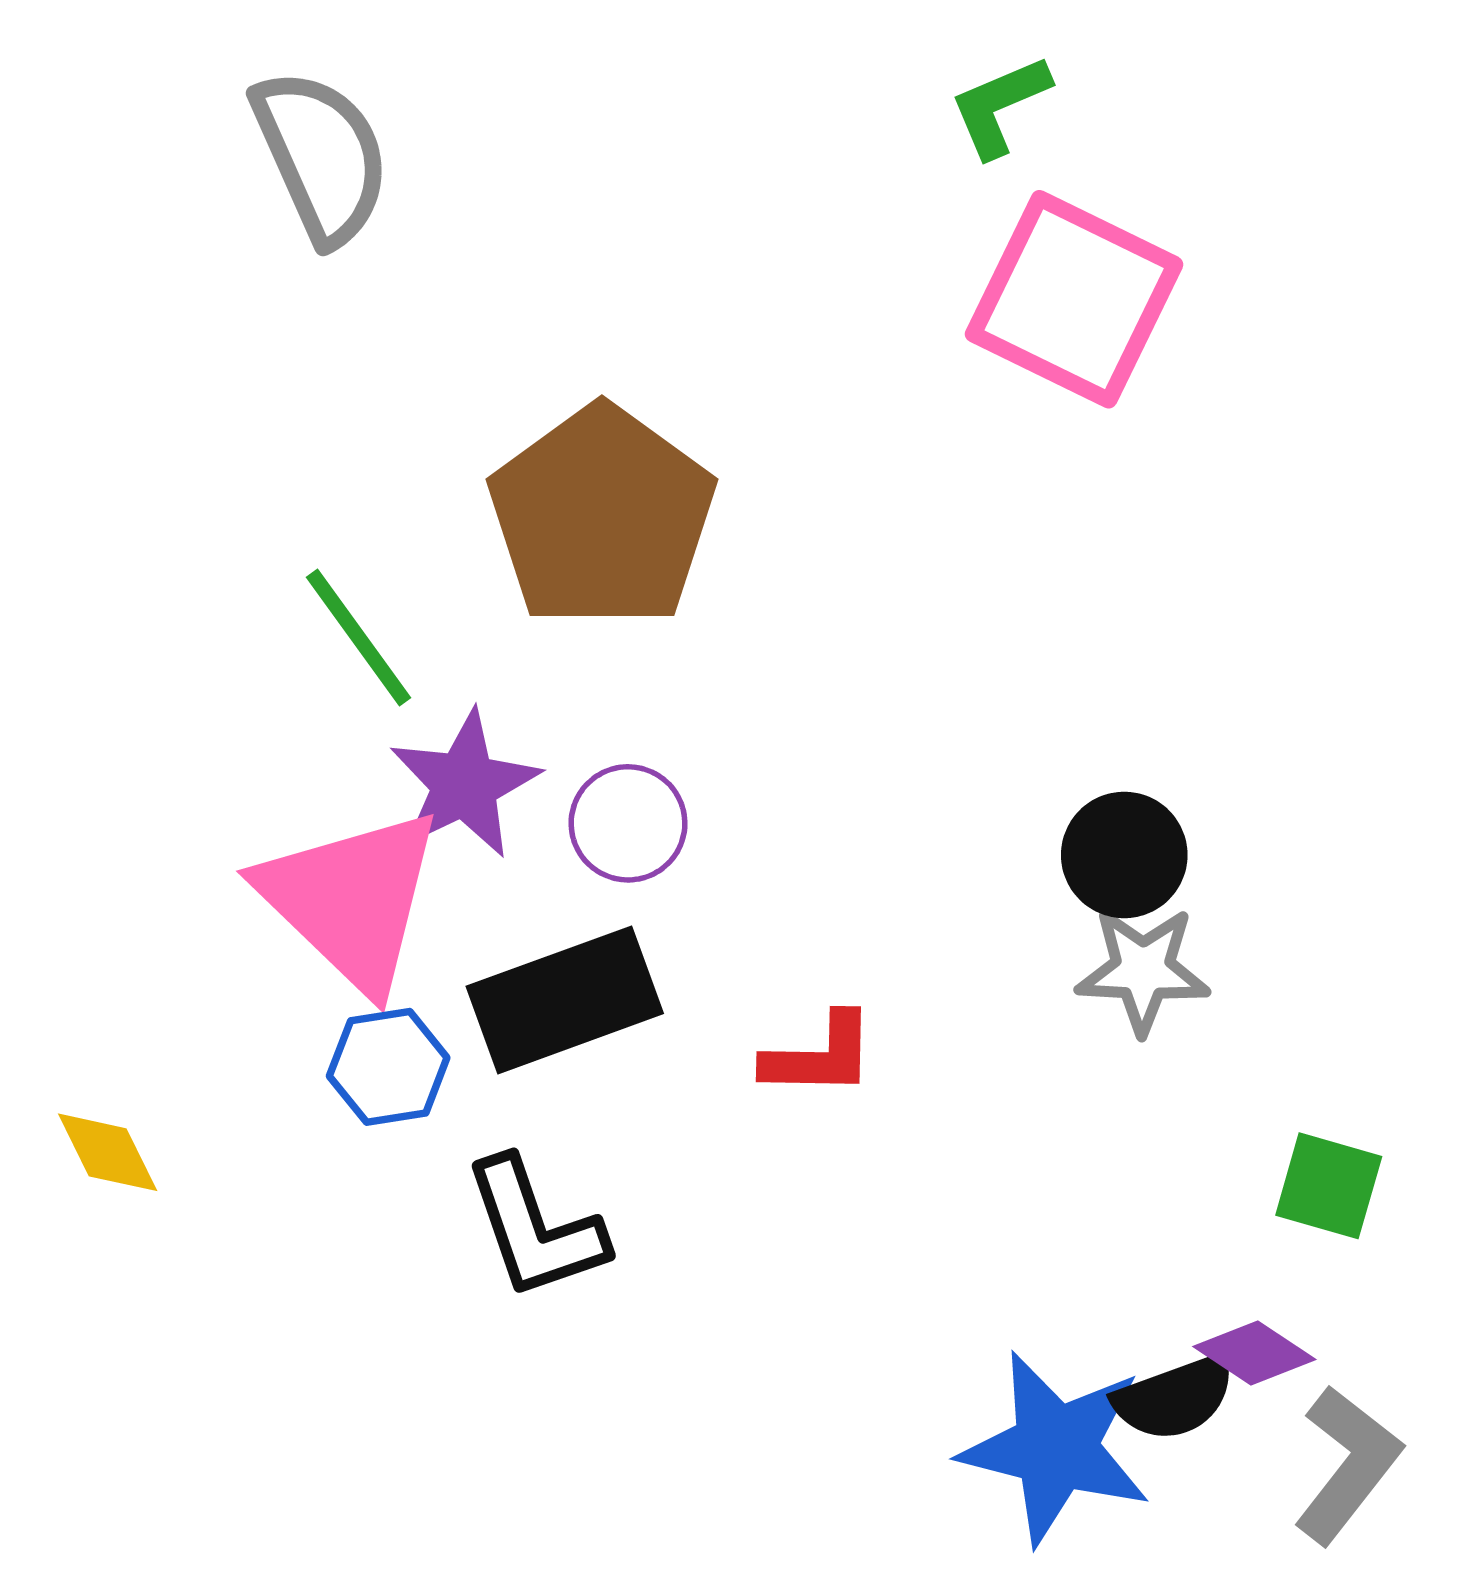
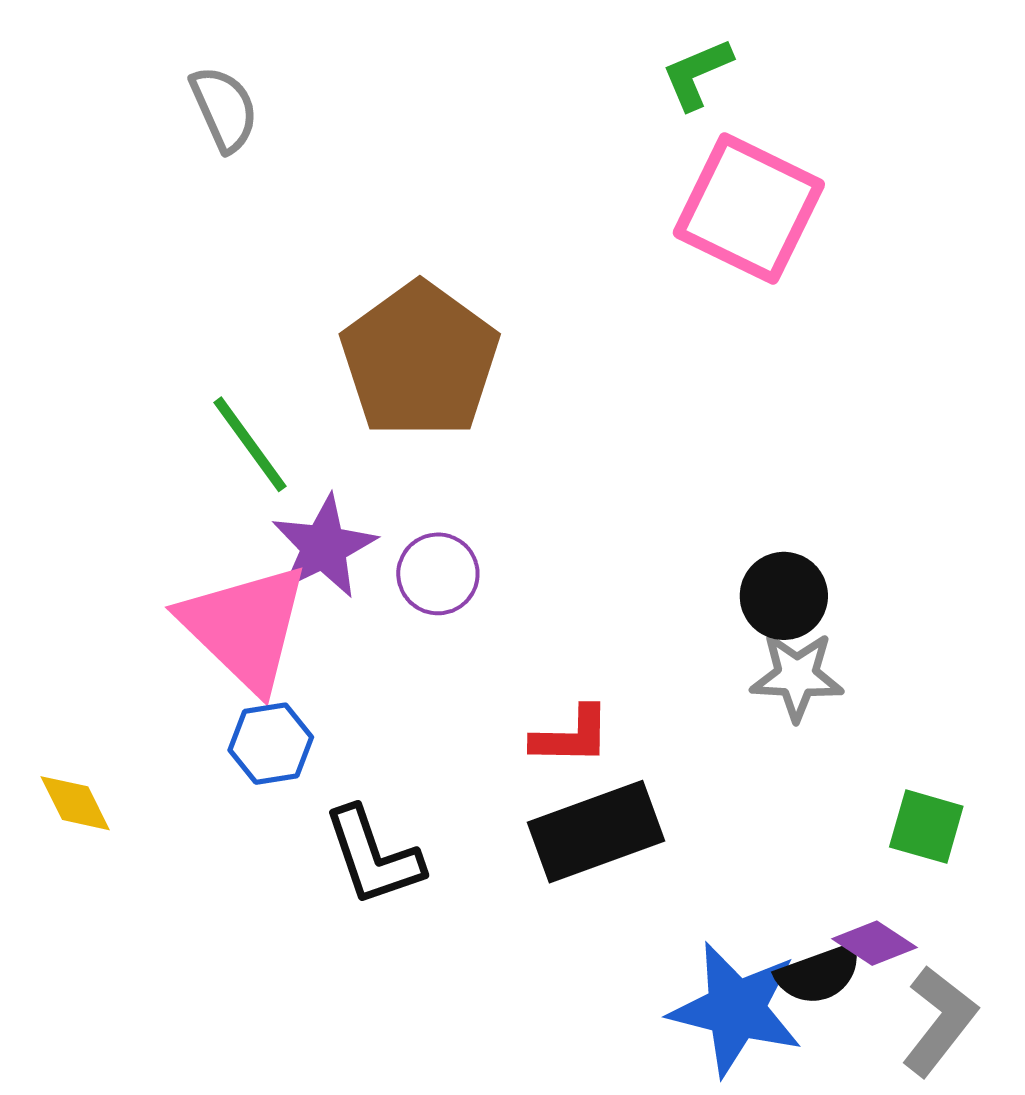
gray semicircle: (321, 156) -> (224, 109), size x0.7
black rectangle: (565, 1000) -> (596, 832), moved

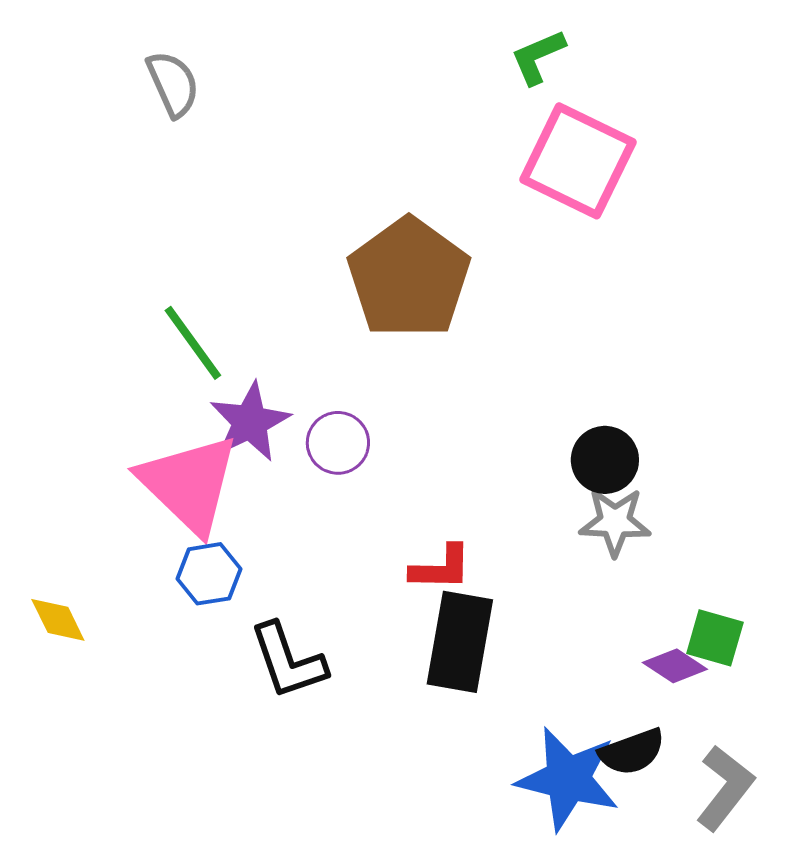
brown pentagon: (420, 360) -> (409, 278), moved
black rectangle: (596, 832) -> (460, 642), turned -60
purple diamond: (875, 943) -> (675, 666), moved

